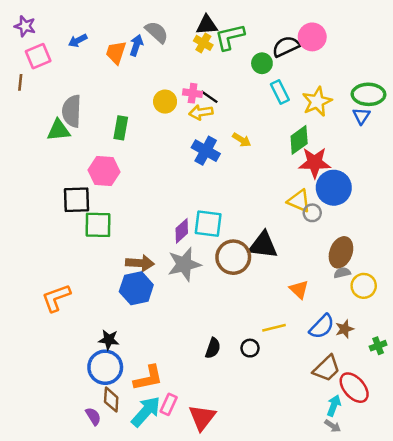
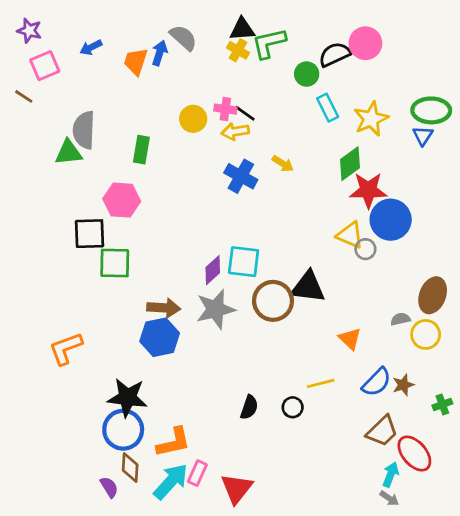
brown line: (20, 82) -> (24, 96), turned -63
brown ellipse: (341, 252) -> (433, 295), moved
black star: (109, 340) -> (127, 397), size x1.6

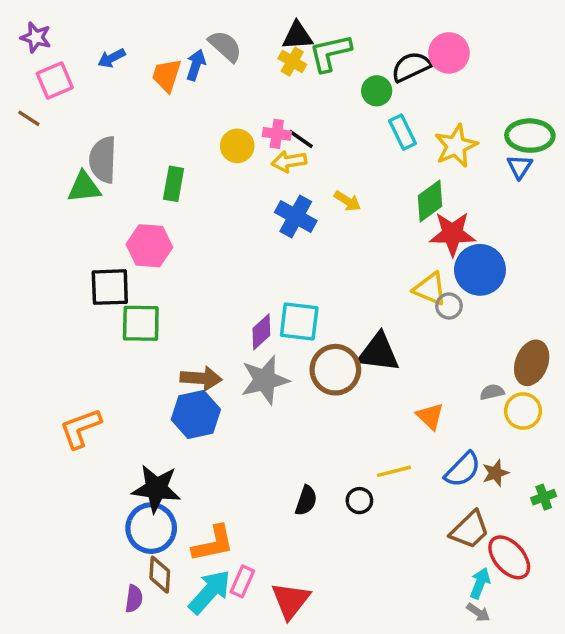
purple semicircle: (109, 487) -> (134, 599), turned 40

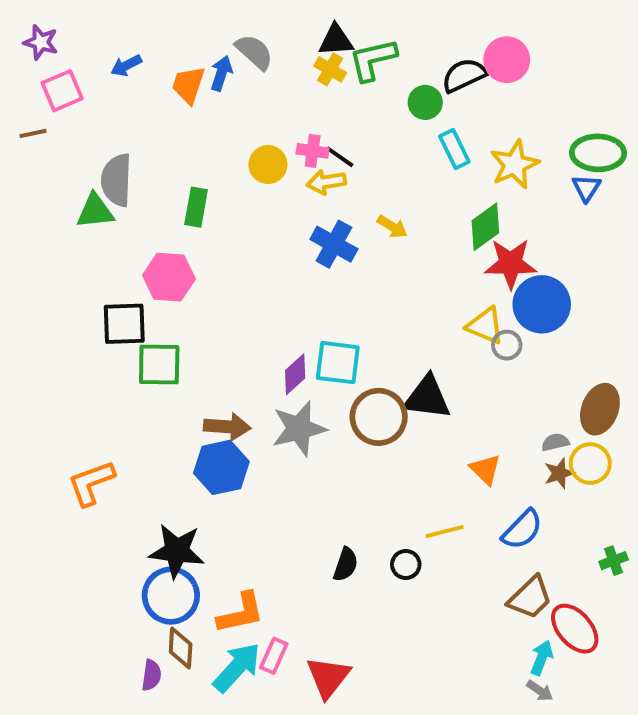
brown line: (29, 118) -> (33, 133), turned -45
brown star: (495, 473) -> (559, 473), moved

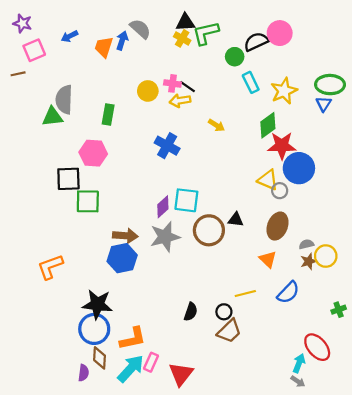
blue cross: (334, 244) -> (167, 146), moved
black triangle: (427, 398) -> (236, 220), size x0.6
brown ellipse: (600, 409) -> (278, 226), moved
brown trapezoid: (530, 598) -> (229, 331), moved

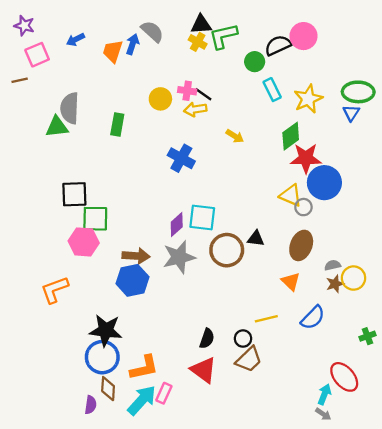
pink hexagon: (93, 153) -> (84, 242), moved
red triangle: (181, 374) -> (203, 370), moved, turned -32

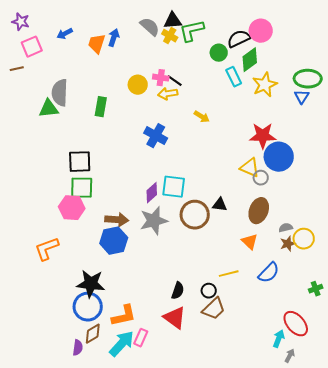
gray semicircle: (152, 31) -> (150, 27), moved
green diamond: (291, 136) -> (250, 60), moved
black square: (74, 194) -> (80, 162), moved
brown diamond: (108, 389) -> (93, 334), turned 55
gray arrow: (323, 414) -> (290, 356), moved, turned -96

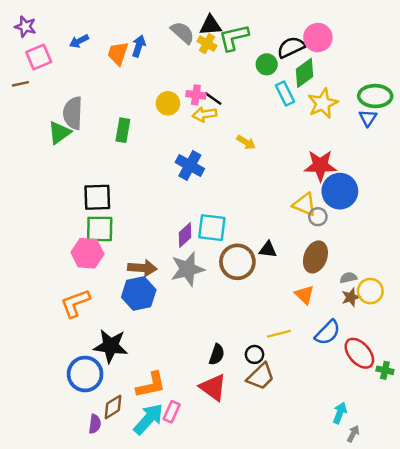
green triangle: (49, 109) -> (59, 133), turned -30
orange L-shape: (47, 249) -> (75, 303), moved
green cross: (316, 289) -> (385, 370), moved, turned 32
blue circle: (88, 307) -> (85, 374), moved
red ellipse: (296, 324) -> (359, 353), moved

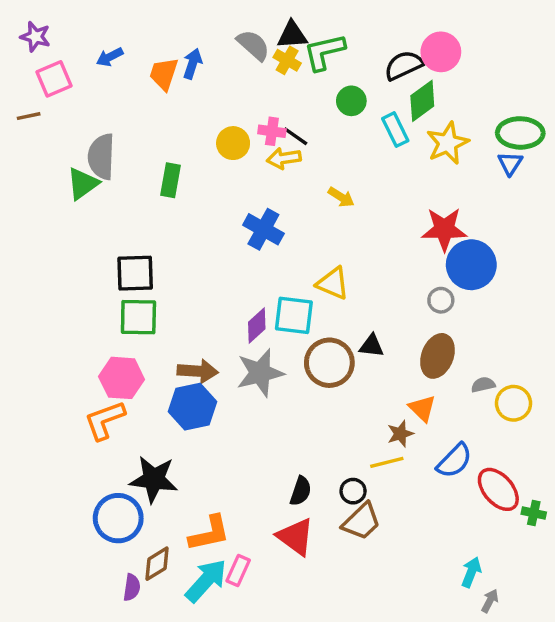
green circle: (267, 64) -> (351, 101), moved
yellow triangle: (304, 205) -> (333, 283), moved
pink hexagon: (87, 253) -> (122, 378), moved
brown star: (351, 297) -> (400, 434), moved

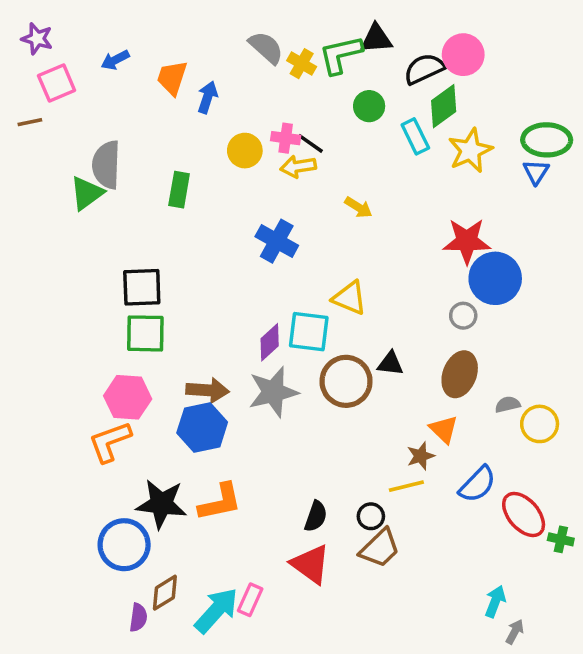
black triangle: (292, 35) -> (376, 39), moved
blue arrow: (193, 64) -> (208, 97), moved
orange L-shape: (209, 533) -> (220, 502), moved

